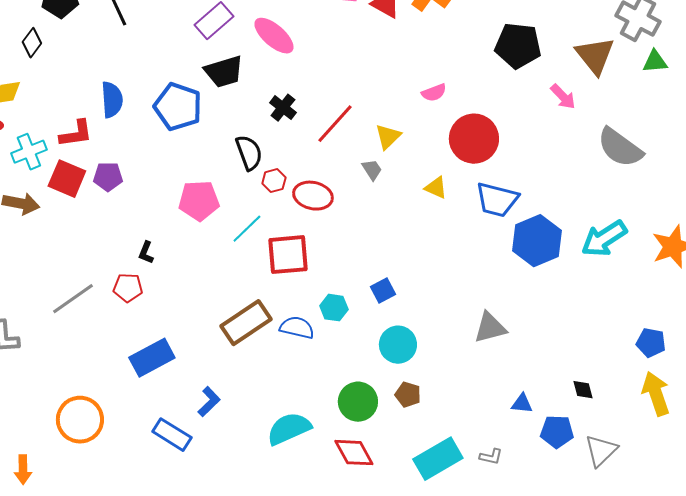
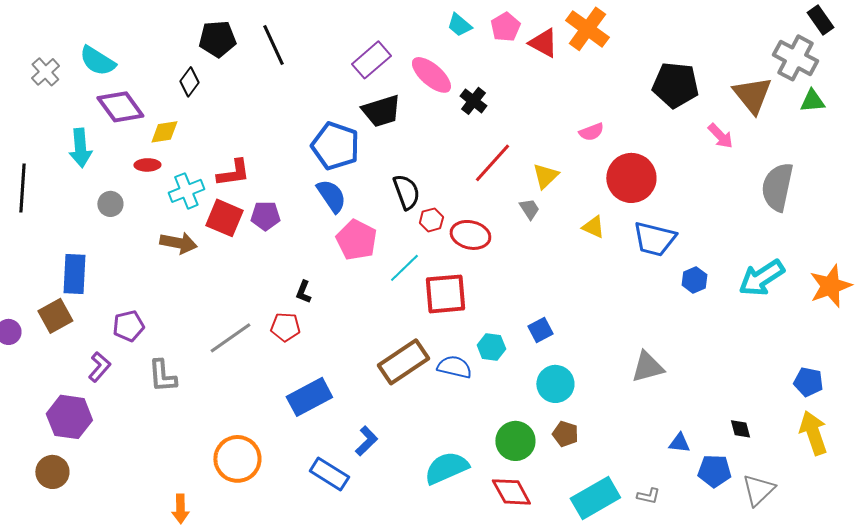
blue semicircle: (112, 100) -> (331, 196), moved, turned -30
black cross: (283, 108) -> (473, 101), moved
gray semicircle: (620, 148) -> (777, 187), turned 66
pink pentagon: (199, 201) -> (356, 240), turned 30
blue hexagon: (537, 241) -> (694, 280), size x0.5

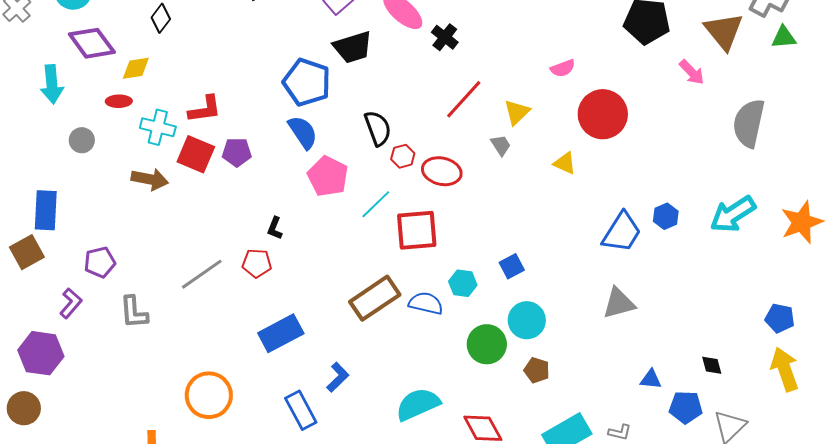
cyan cross: (186, 191) -> (158, 127), turned 36
blue trapezoid: (654, 239) -> (622, 232), moved, turned -72
green circle: (515, 441) -> (487, 344), moved
blue rectangle: (329, 474) -> (301, 410), turned 30

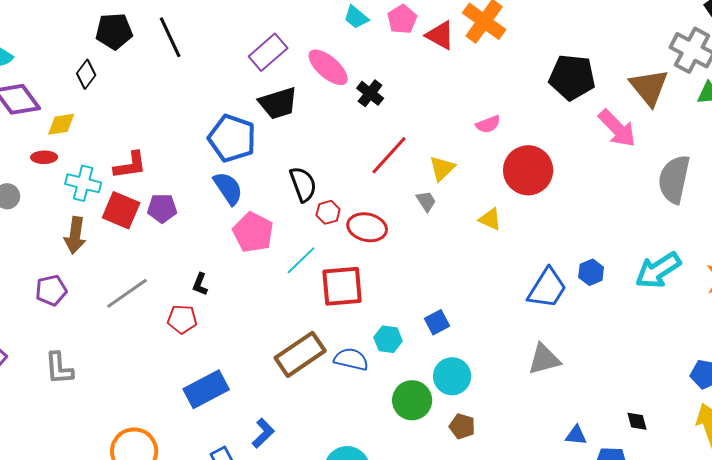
pink arrow: (692, 72) -> (617, 128), size x1.5
brown arrow: (150, 179) -> (75, 235), turned 87
purple pentagon: (100, 262) -> (51, 290), moved
gray line: (202, 274) -> (127, 293), moved

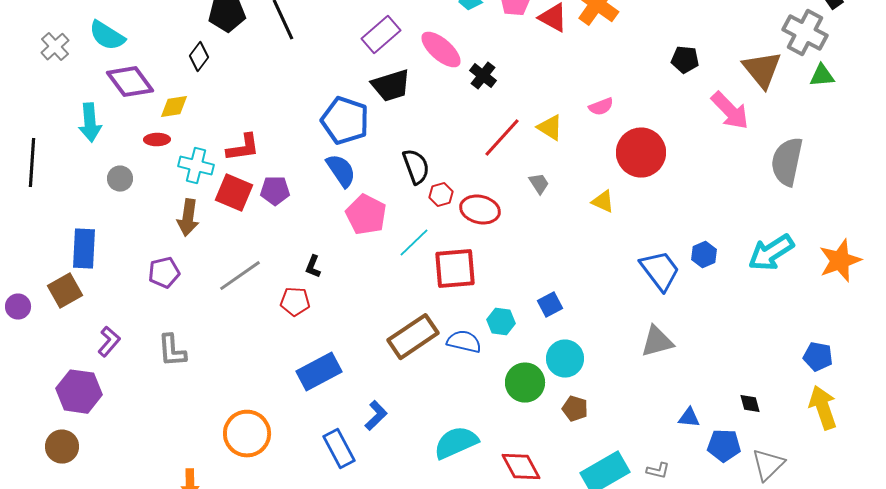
black pentagon: (572, 77) -> (685, 60), size x0.6
yellow triangle: (442, 168) -> (550, 128), moved, turned -44
blue trapezoid: (547, 288) -> (660, 271), turned -69

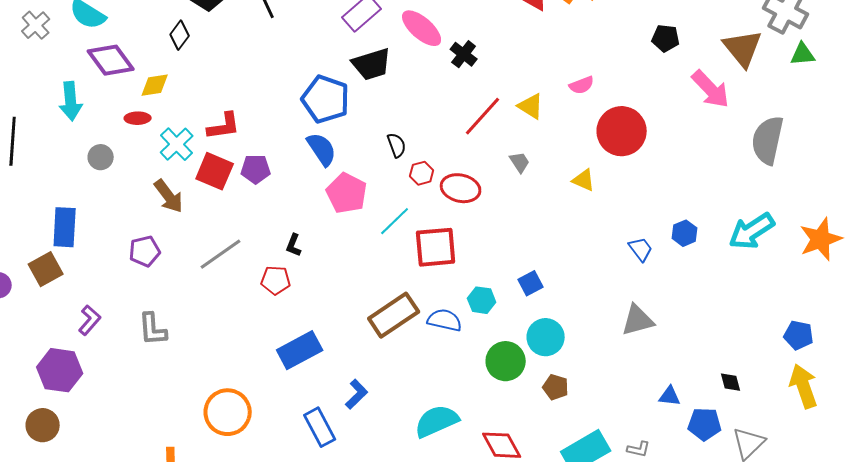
cyan cross: (196, 166) -> (177, 144), turned 32
black semicircle: (416, 167) -> (397, 145), size x0.7
brown arrow: (188, 218) -> (169, 196), turned -45
blue trapezoid: (660, 271) -> (641, 249), size x0.6

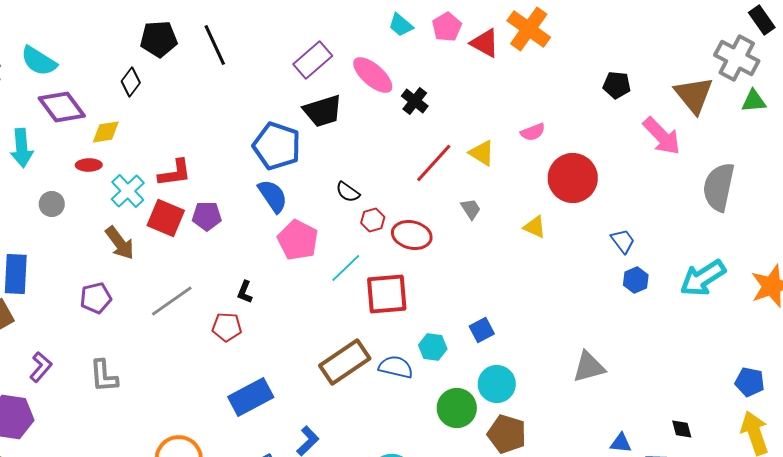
black semicircle: (397, 145) -> (348, 192), turned 145
blue trapezoid: (641, 249) -> (623, 241), moved
brown pentagon: (556, 387) -> (507, 434), size x1.5

